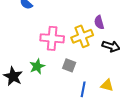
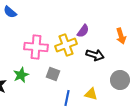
purple semicircle: (99, 22) -> (83, 31), turned -128

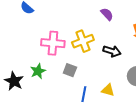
purple semicircle: (83, 31) -> (107, 14), moved, turned -80

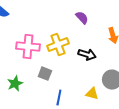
green star: (38, 71) -> (15, 84), moved
yellow triangle: (108, 90) -> (92, 94), moved

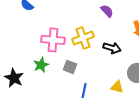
green star: (15, 84) -> (41, 65), moved

